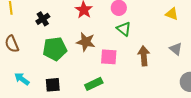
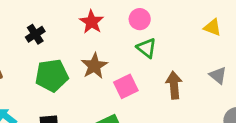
brown star: (86, 42) -> (94, 66), turned 30
pink square: (109, 57) -> (126, 86), turned -30

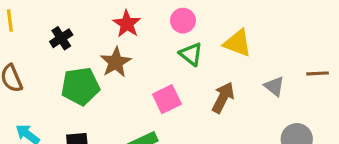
yellow triangle: (212, 27) -> (237, 43), moved, size x1.4
brown star: (94, 66) -> (116, 62), moved
brown arrow: (174, 85) -> (223, 97), turned 32

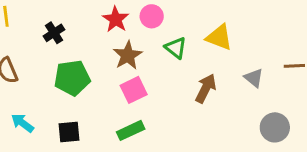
pink circle: (183, 21) -> (152, 16), moved
brown star: (116, 62) -> (128, 55), moved
pink square: (167, 99) -> (134, 90), moved

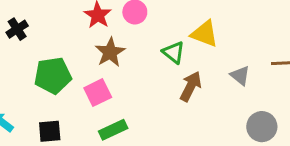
black cross: (54, 33) -> (17, 29), moved
green triangle: (176, 48) -> (174, 52), moved
pink square: (134, 90) -> (98, 93), moved

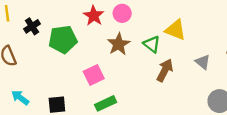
brown star: (110, 52) -> (119, 44), moved
green pentagon: (53, 76) -> (63, 39), moved

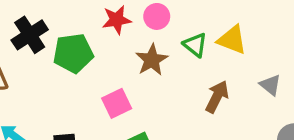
red star: (94, 16) -> (117, 20), turned 30
black cross: (32, 26) -> (30, 35), size x1.5
green triangle: (152, 44) -> (195, 45), moved

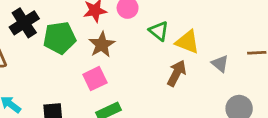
yellow triangle: (232, 40) -> (187, 42), moved
brown star: (152, 60) -> (102, 45), moved

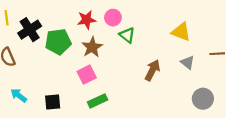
green triangle: (159, 31) -> (127, 35), moved
yellow triangle: (187, 42) -> (181, 32), moved

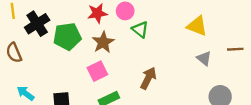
brown arrow: (152, 70) -> (148, 78), moved

